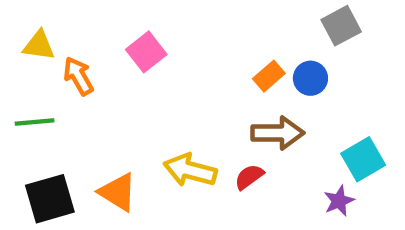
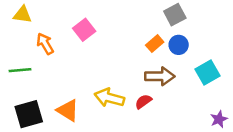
gray square: (341, 26) -> (175, 15), moved
yellow triangle: (39, 45) -> (22, 15), moved
cyan square: (363, 159) -> (208, 73), moved
purple star: (339, 201) -> (219, 119), moved

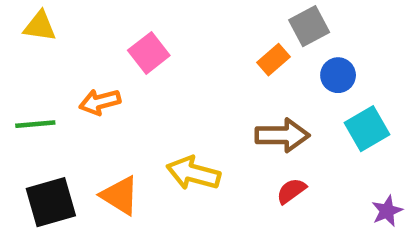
orange arrow: (45, 44) -> (100, 102), moved, turned -75
orange rectangle: (155, 44) -> (273, 60), moved
blue circle: (179, 45) -> (338, 75), moved
red semicircle: (143, 102) -> (291, 191), moved

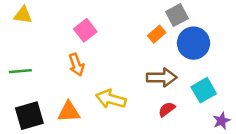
blue circle: (338, 75) -> (194, 43), size x1.6
orange arrow: (100, 102) -> (76, 65), moved, turned -95
cyan square: (367, 129) -> (204, 90), moved
orange triangle: (120, 195) -> (69, 112), turned -35

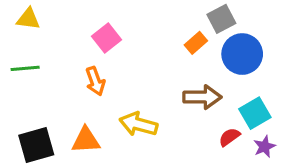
green line: (20, 71) -> (25, 68), moved
red semicircle: (167, 109) -> (229, 137), moved
purple star: (222, 121) -> (265, 147), moved

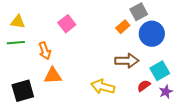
yellow triangle: (28, 19) -> (18, 22), moved
orange arrow: (95, 81) -> (45, 51), moved
yellow arrow: (138, 124) -> (103, 87), moved
orange triangle: (86, 140) -> (53, 76), moved

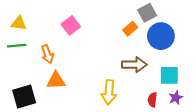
cyan square: (160, 71) -> (169, 75), turned 30
red semicircle: (144, 86) -> (152, 100), moved, turned -48
yellow arrow: (103, 87) -> (109, 92), turned -100

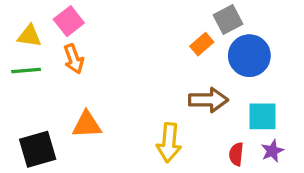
pink square: (71, 25) -> (69, 21), moved
orange arrow: (47, 54) -> (74, 59), moved

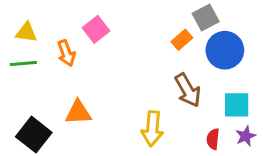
pink square: (69, 21) -> (96, 29), moved
brown arrow: (208, 100) -> (188, 90), turned 60
black square: (38, 149) -> (34, 135), turned -36

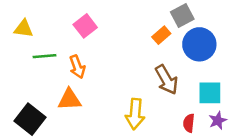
orange arrow: (66, 53) -> (77, 67), moved
green line: (23, 63) -> (44, 56), moved

